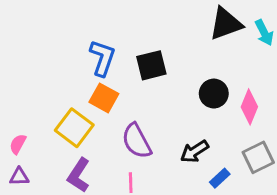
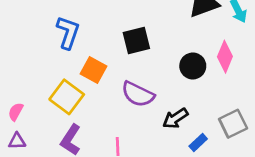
blue L-shape: (102, 58) -> (68, 32), moved
pink diamond: (249, 107) -> (225, 57), moved
purple semicircle: (137, 141) -> (138, 94), moved, turned -36

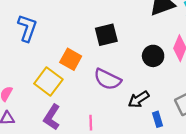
blue L-shape: (68, 32) -> (27, 28), moved
blue rectangle: (198, 142) -> (158, 119), turned -64

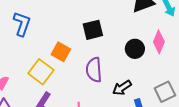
purple semicircle: (107, 79) -> (94, 70), turned 60

